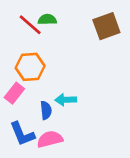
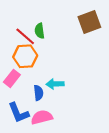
green semicircle: (47, 20) -> (40, 31), moved, turned -96
red line: (30, 25) -> (25, 36), moved

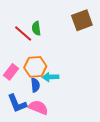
orange hexagon: (25, 56) -> (35, 67), moved
pink semicircle: (42, 117) -> (38, 107), turned 36

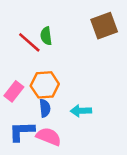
cyan arrow: (51, 77) -> (81, 111), moved
blue L-shape: (17, 103) -> (22, 131), turned 110

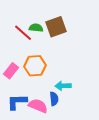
brown square: (104, 26) -> (56, 27), moved
green semicircle: (46, 36) -> (36, 28), turned 104
blue semicircle: (45, 108) -> (54, 99), moved

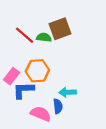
green semicircle: (36, 28) -> (44, 37), moved
blue L-shape: (17, 102) -> (23, 90), moved

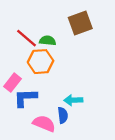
brown square: (60, 29) -> (80, 23), moved
orange hexagon: (37, 71) -> (41, 62), moved

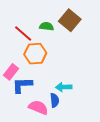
brown square: (80, 23) -> (70, 20), turned -30
green semicircle: (48, 41) -> (46, 26), moved

